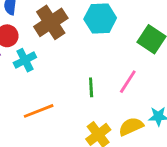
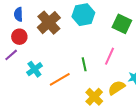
cyan cross: (25, 60) -> (34, 69), moved
orange line: (39, 111) -> (60, 79), moved

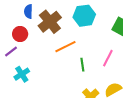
blue semicircle: (18, 14) -> (28, 11), moved
cyan cross: (34, 69) -> (22, 74), moved
orange line: (60, 79) -> (65, 47), moved

